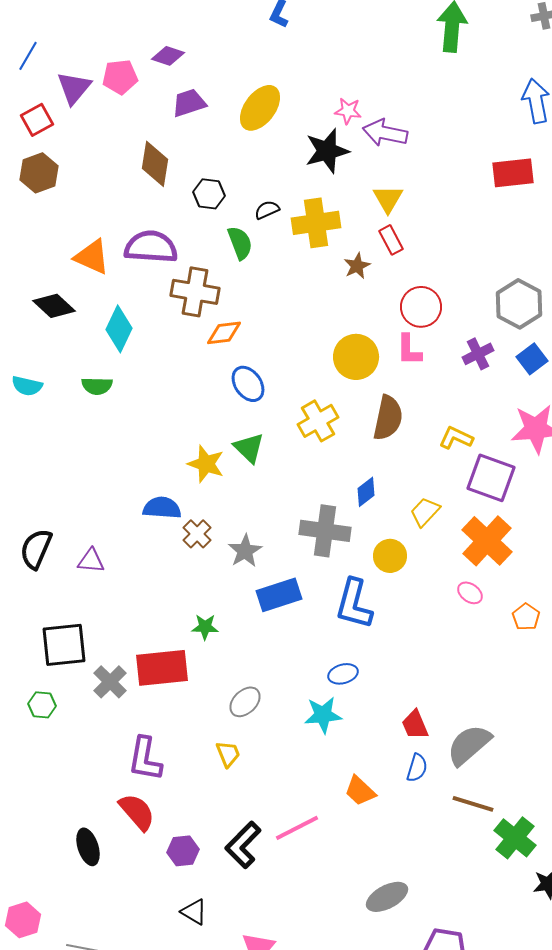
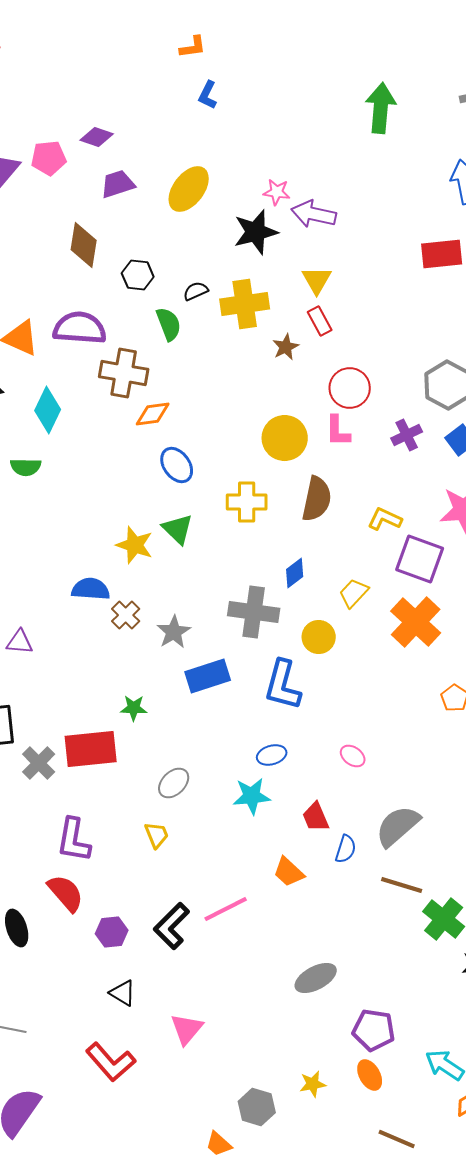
yellow cross: (318, 421) -> (247, 502), turned 30
pink ellipse: (470, 593) -> (353, 756), moved
red trapezoid: (415, 725) -> (316, 817), moved

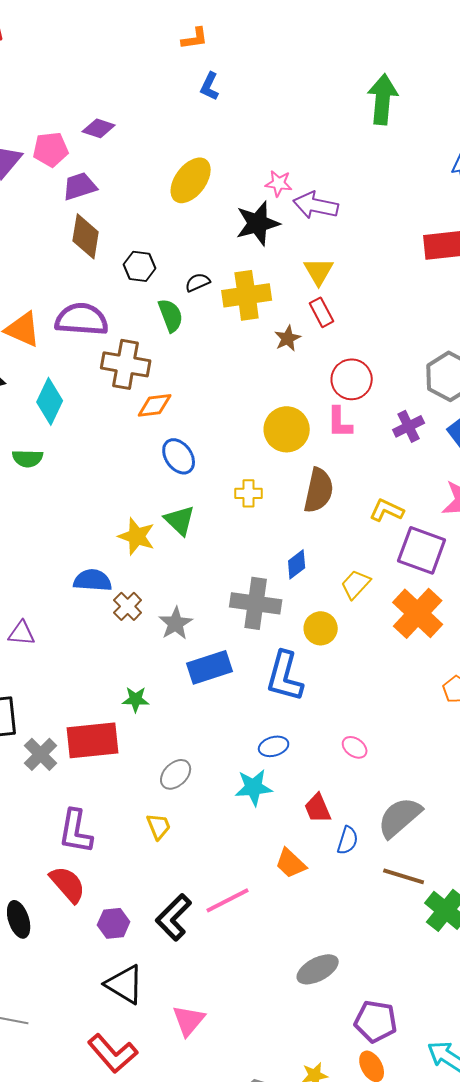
purple trapezoid: (118, 184) -> (80, 186), moved
yellow cross: (247, 502) -> (249, 493), size x0.7
black triangle: (123, 993) -> (125, 984), size x1.5

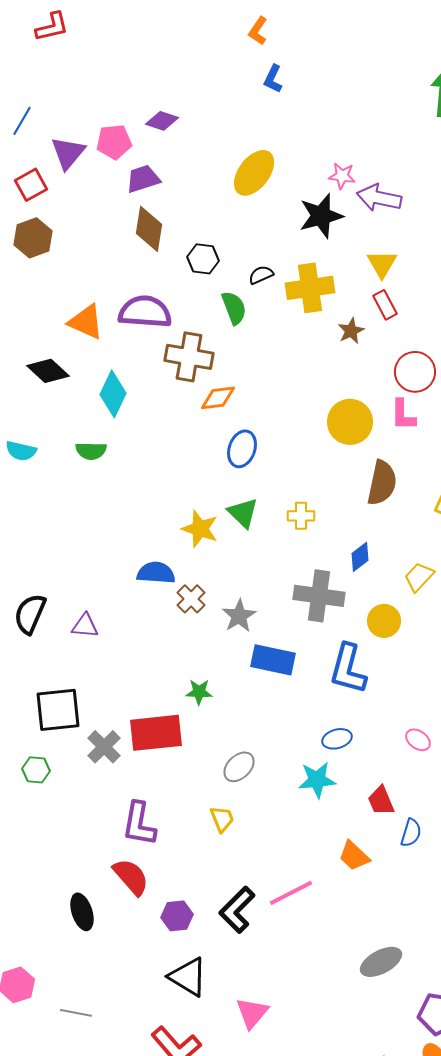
orange L-shape: (195, 38) -> (258, 31), turned 132
blue ellipse: (179, 456) -> (242, 449), turned 54
yellow cross: (249, 493) -> (301, 516), moved
blue rectangle: (210, 667) -> (273, 660), turned 30

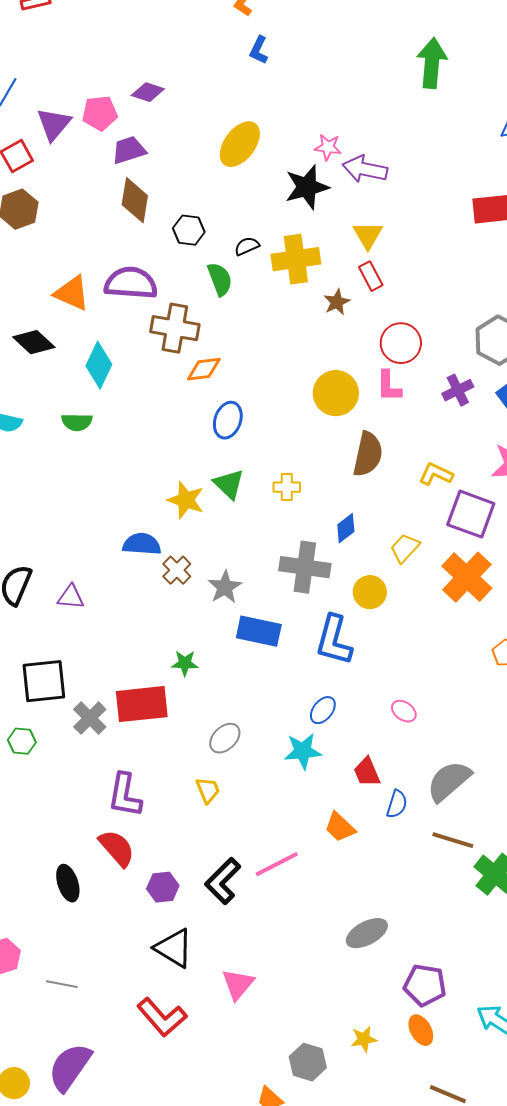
blue ellipse: (337, 739) -> (323, 710), turned -36

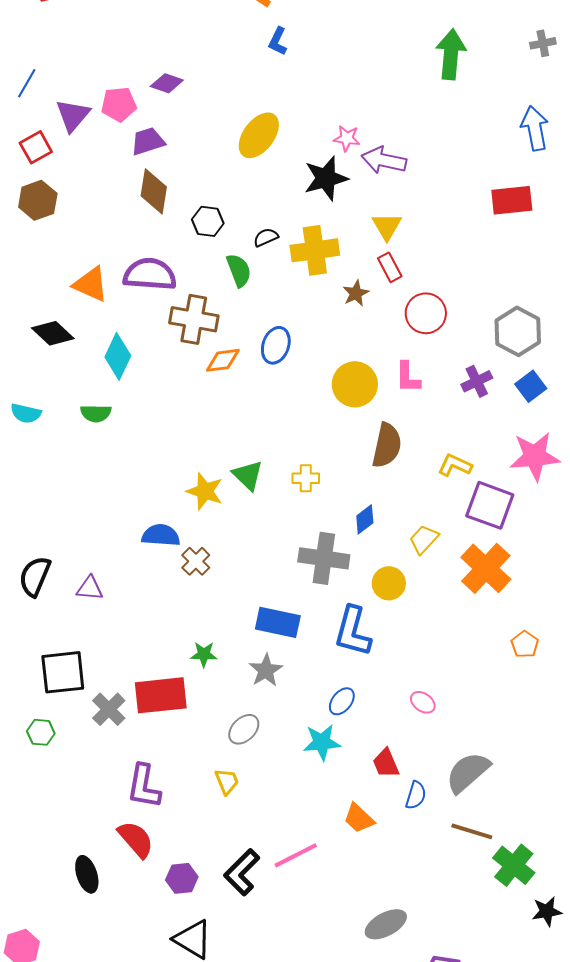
red circle: (401, 343) -> (426, 313), moved
blue ellipse: (228, 420) -> (276, 345), moved
gray star: (225, 587) -> (266, 670), moved

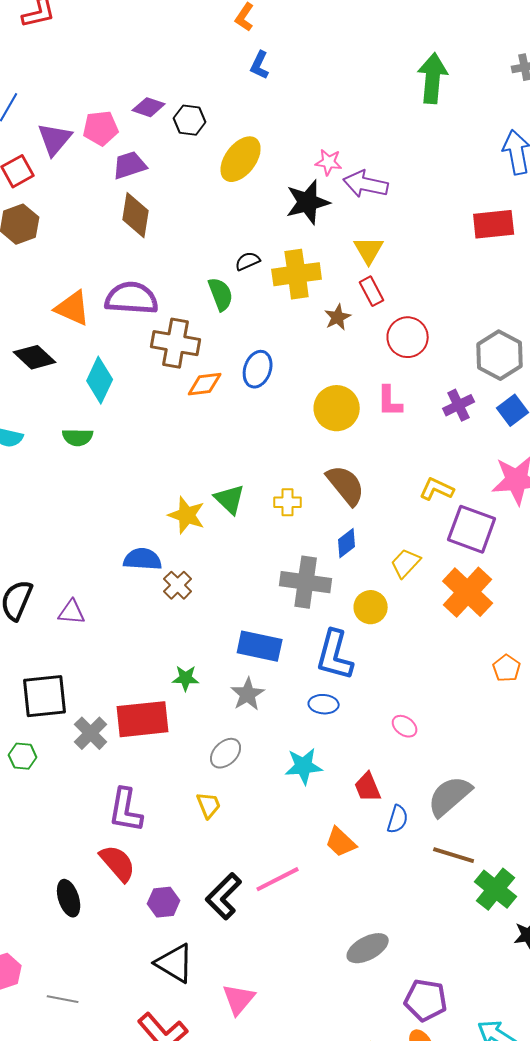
black hexagon: (208, 221) -> (190, 120), moved
brown semicircle: (387, 445) -> (346, 485), moved, turned -51
blue ellipse: (342, 701) -> (324, 704), moved, turned 56

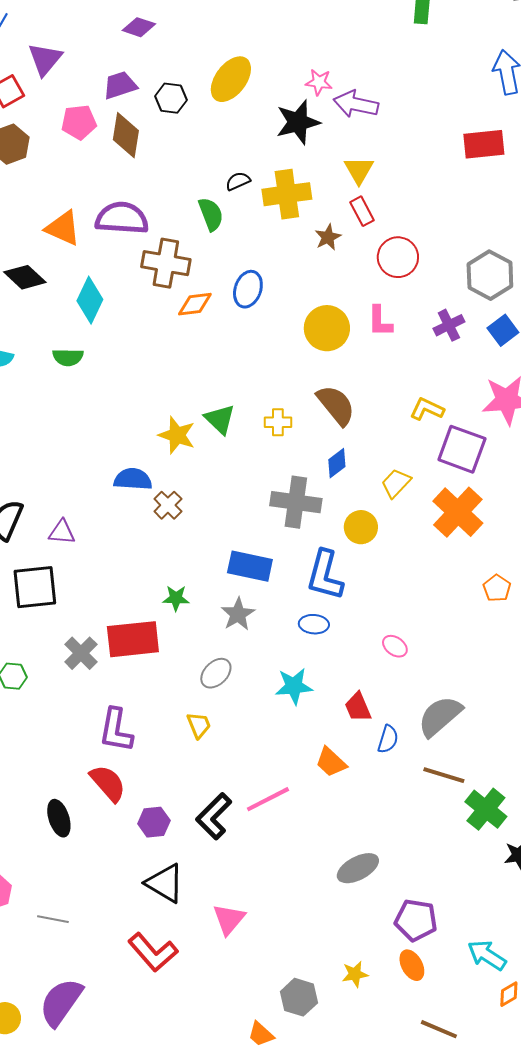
black hexagon: (190, 120) -> (171, 98), moved
pink pentagon: (101, 128) -> (79, 122), moved
black square: (45, 696) -> (35, 587), moved

